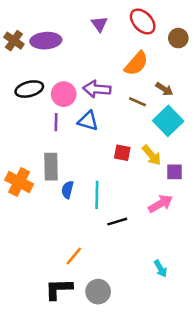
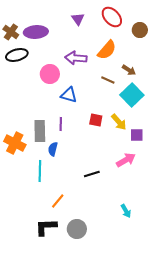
black ellipse: (29, 89) -> (17, 55), moved
purple arrow: (97, 89) -> (76, 58), moved
purple line: (56, 122) -> (61, 124), moved
cyan line: (97, 195) -> (40, 171), moved

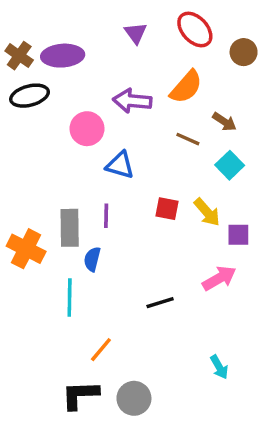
cyan square: (132, 95) -> (230, 165), size x0.7

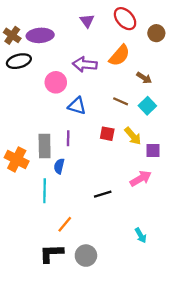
brown line: (188, 139) -> (121, 101), moved

